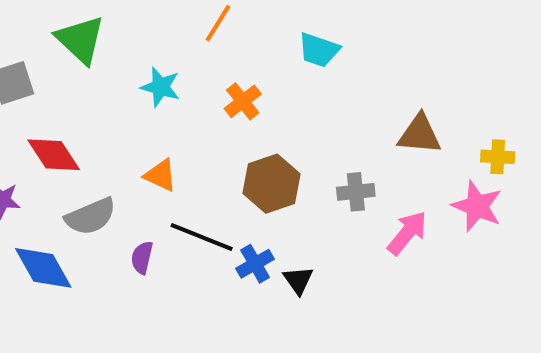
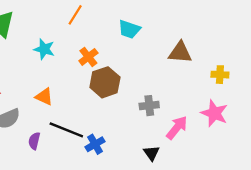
brown triangle: (420, 134) -> (180, 52), moved
yellow cross: (498, 157) -> (220, 75), moved
brown hexagon: (272, 184) -> (105, 82), moved
black triangle: (298, 280) -> (151, 153), moved

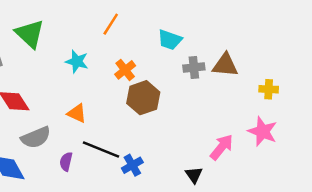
gray cross: (149, 106) -> (194, 68), moved

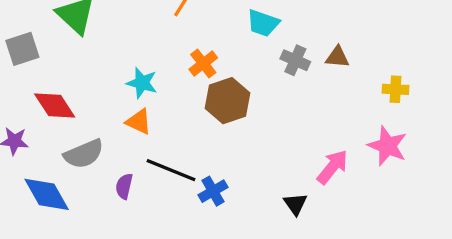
cyan star: (77, 61) -> (142, 83), moved
brown triangle: (225, 65) -> (337, 57), size x0.7
gray cross: (194, 68) -> (295, 60), turned 30

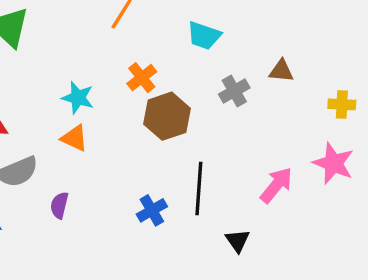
gray cross: (295, 60) -> (234, 91), moved, turned 36
black line: (171, 170) -> (199, 189), moved, turned 72
black triangle: (295, 204) -> (238, 241), moved

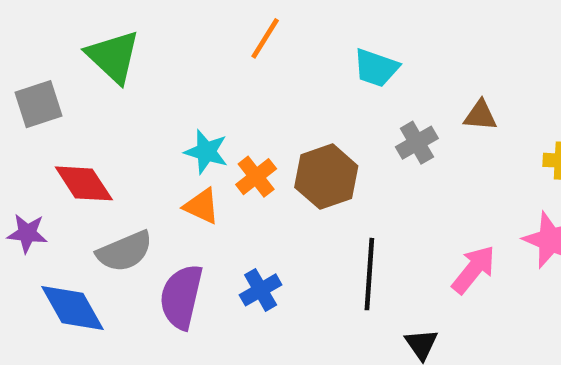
orange cross: (142, 78) -> (256, 177), moved
purple semicircle: (59, 205) -> (181, 297), size x1.8
blue cross: (152, 210) -> (261, 290), moved

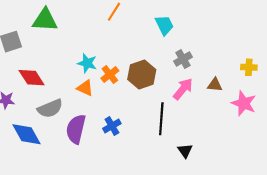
green triangle: (113, 57) -> (45, 20), turned -40
cyan trapezoid: (376, 68) -> (164, 25), turned -135
brown triangle: (480, 115) -> (215, 85), moved
pink arrow: (474, 270) -> (183, 89), moved

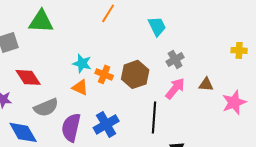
yellow cross: (249, 67) -> (239, 50), moved
orange cross: (110, 74) -> (104, 74), turned -30
pink star: (244, 103) -> (234, 102), turned 30
blue cross: (112, 126) -> (106, 124), size x1.4

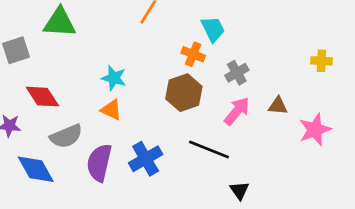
orange cross: (104, 74) -> (193, 54), moved
black line: (154, 117) -> (209, 149), turned -72

